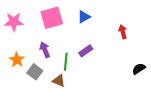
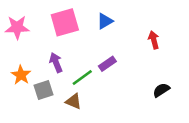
green line: (66, 62) -> (82, 77), turned 48
black semicircle: (139, 69) -> (161, 90), moved
gray square: (35, 72) -> (43, 90), turned 35

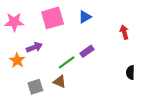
purple arrow: (56, 62) -> (34, 47), moved, turned 91
gray square: (43, 90) -> (35, 87), moved
black semicircle: (161, 90) -> (130, 73), turned -56

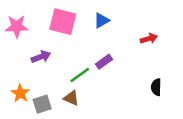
pink square: (53, 18) -> (63, 22), turned 30
red arrow: (124, 32) -> (149, 39), turned 88
orange star: (17, 60) -> (20, 93), moved

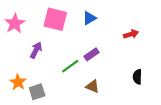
pink star: (17, 26) -> (15, 23), turned -30
purple arrow: (41, 57) -> (36, 50), turned -42
brown triangle: (71, 98) -> (93, 86), moved

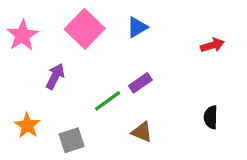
pink square: (55, 19) -> (85, 29), turned 30
red arrow: (131, 34) -> (212, 45), moved
gray square: (37, 92) -> (72, 140), moved

